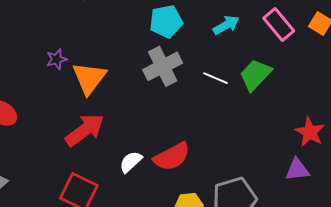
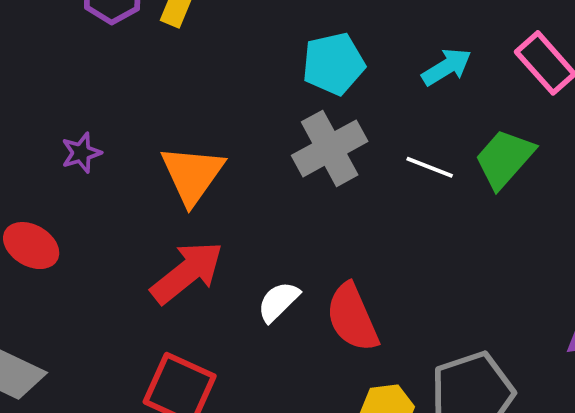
purple star: (57, 59) -> (81, 153), moved
red semicircle: (172, 157) -> (352, 317), turned 96
white semicircle: (131, 162) -> (278, 302), moved

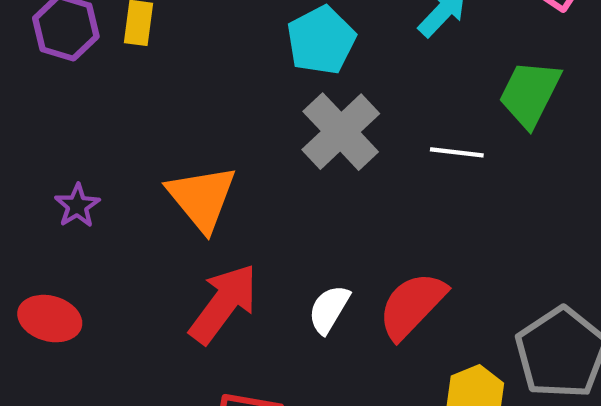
white line: (430, 167) -> (457, 152), moved
red semicircle: (352, 317) -> (412, 305), turned 82

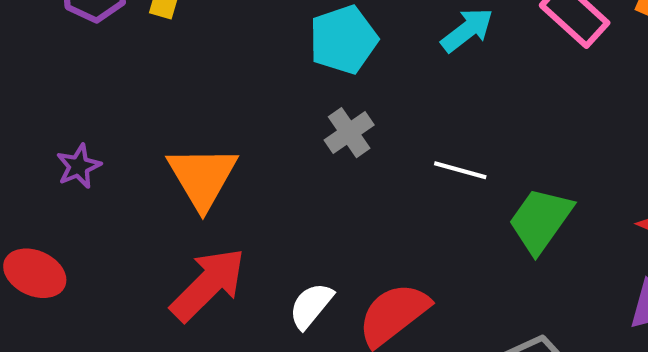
green trapezoid: (530, 94) -> (540, 220), moved
gray cross: (341, 132) -> (349, 133), size x0.6

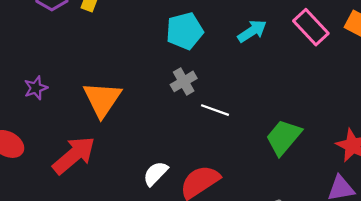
white line: (460, 170) -> (215, 110), moved
red arrow: (208, 284) -> (74, 155), moved

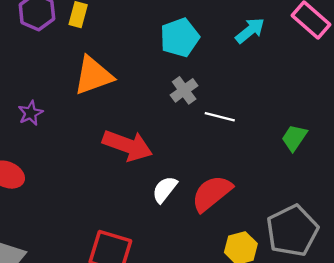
orange triangle: (102, 99) -> (93, 75), moved, turned 42
green trapezoid: (283, 137) -> (294, 138), size x0.7
red arrow: (74, 155) -> (127, 145), moved, turned 66

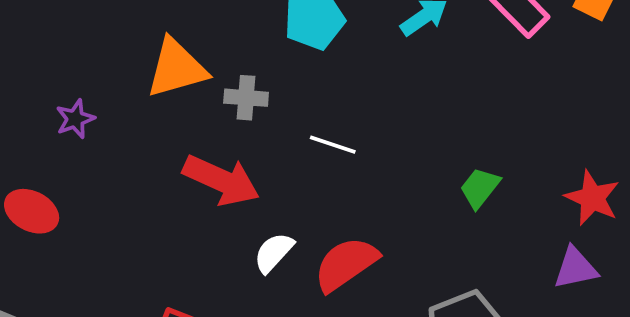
gray cross: (184, 90) -> (246, 98), moved, turned 36
white line: (220, 117) -> (333, 145), moved

